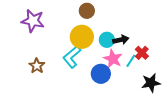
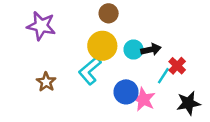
pink star: (113, 59) -> (143, 99), moved

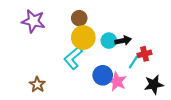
brown circle: (109, 13) -> (79, 18), moved
red cross: (177, 66) -> (145, 54), turned 32
brown star: (46, 82) -> (37, 84), moved

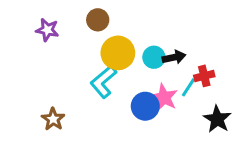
brown circle: (79, 18) -> (98, 20), moved
purple star: (33, 21) -> (47, 30), size x0.7
pink star: (117, 81) -> (164, 98), moved
black star: (154, 84) -> (217, 119), turned -30

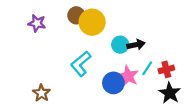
yellow circle: (118, 53) -> (92, 22), moved
red cross: (204, 76) -> (166, 69), moved

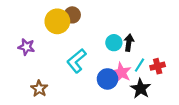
yellow circle: (92, 22) -> (57, 21), moved
purple star: (37, 23) -> (26, 47), moved
black arrow: (136, 45) -> (129, 43), turned -70
black star: (170, 93) -> (141, 89), moved

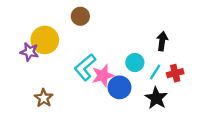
yellow circle: (57, 21) -> (45, 40), moved
cyan circle: (114, 43) -> (135, 62), moved
black arrow: (129, 43) -> (162, 41), moved
pink star: (121, 73) -> (103, 76), moved, turned 30

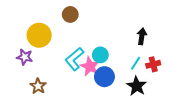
purple star: (29, 52) -> (25, 57), moved
cyan circle: (135, 62) -> (100, 55), moved
pink star: (103, 76) -> (90, 66), turned -30

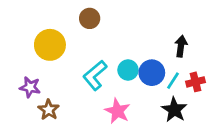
purple star: (25, 57) -> (30, 87), moved
pink star: (90, 66) -> (117, 111), moved
blue circle: (104, 77) -> (152, 73), moved

